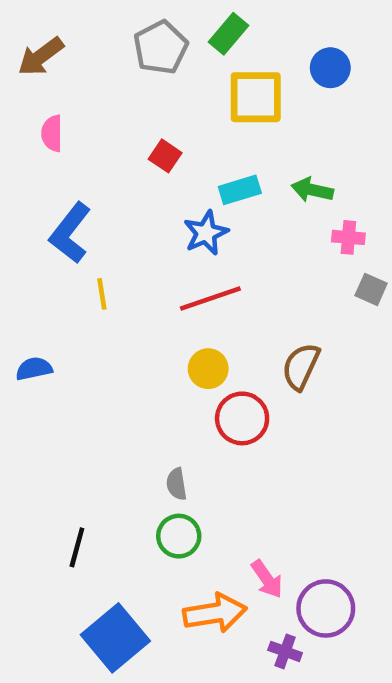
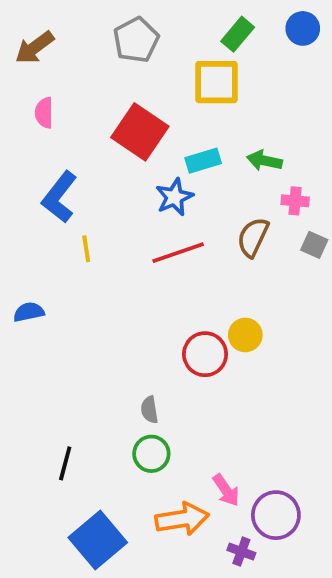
green rectangle: (229, 34) -> (238, 34), moved
blue circle: (330, 68) -> (303, 28), moved
red square: (165, 156) -> (140, 132), size x2.0
brown semicircle: (301, 366) -> (253, 237), moved
yellow circle: (208, 369) -> (245, 335), moved

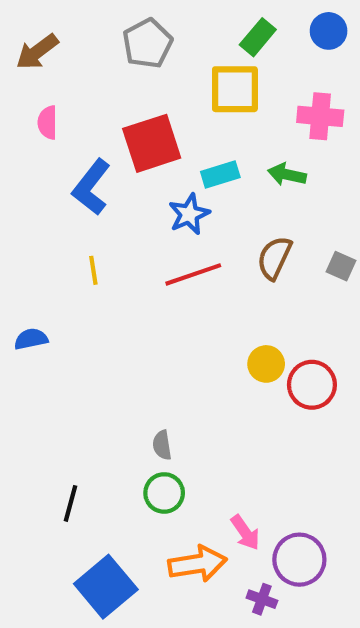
red square: (140, 132) -> (152, 143), turned 38
blue L-shape: (59, 197) -> (91, 187), moved
pink cross: (295, 201) -> (320, 116), moved, size x1.5
red circle: (205, 354) -> (312, 385), moved

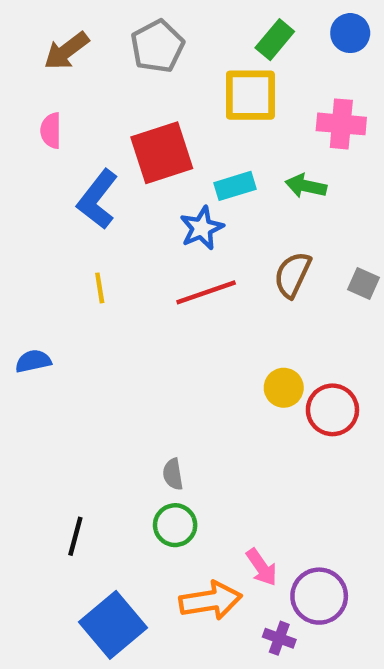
brown arrow: (37, 52) -> (66, 51), moved

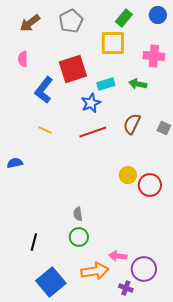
yellow line: (100, 288) -> (45, 130), turned -56
pink arrow: (262, 567) -> (118, 256), turned 132

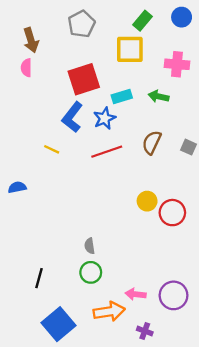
brown arrow: (30, 23) -> (31, 40), moved, turned -70
blue L-shape: (44, 90) -> (72, 117), moved
purple circle: (144, 269) -> (174, 295), moved

